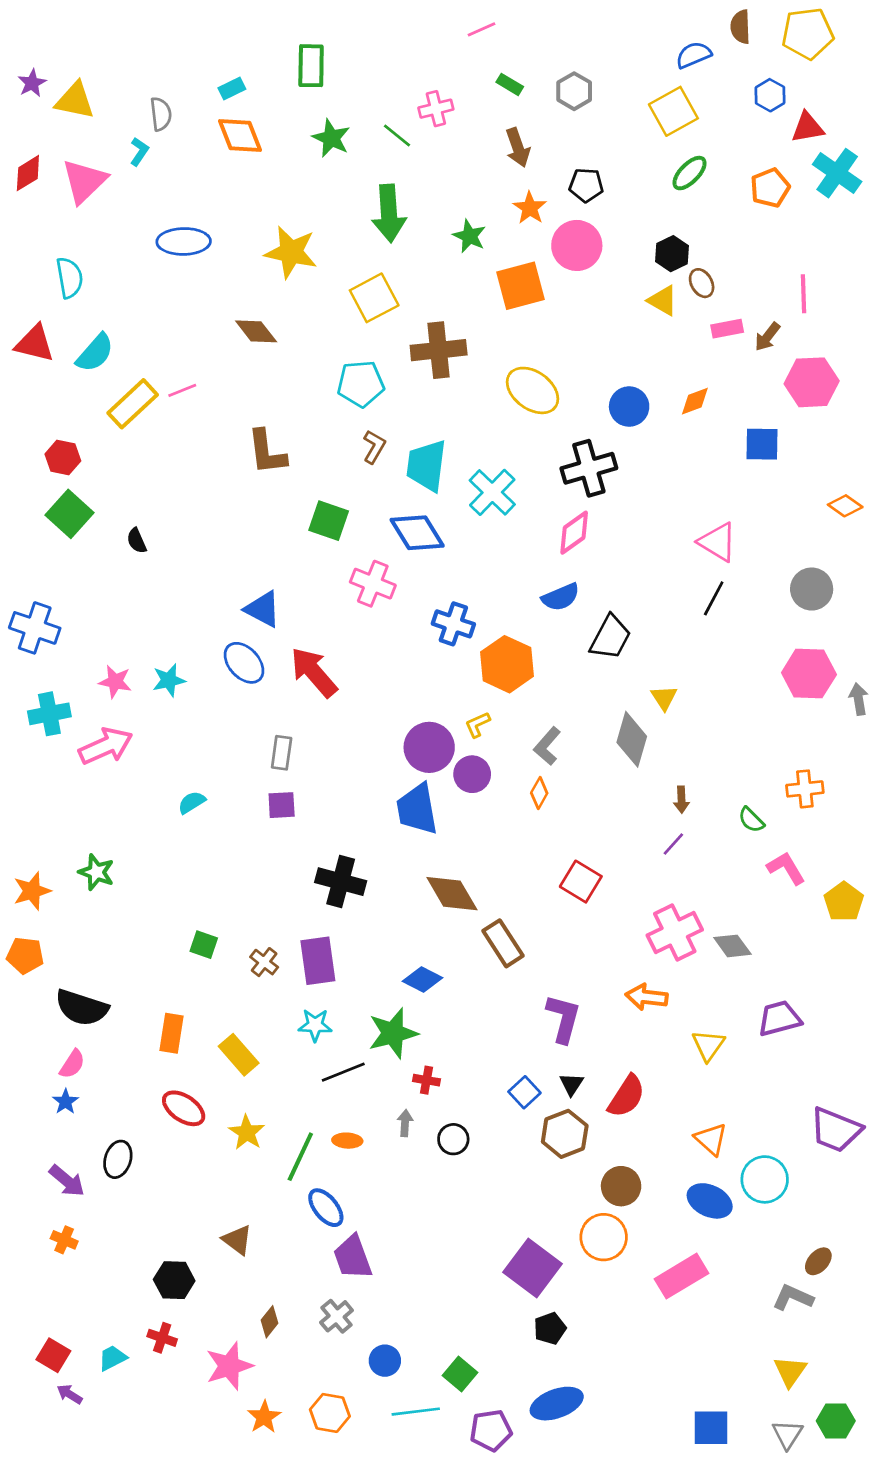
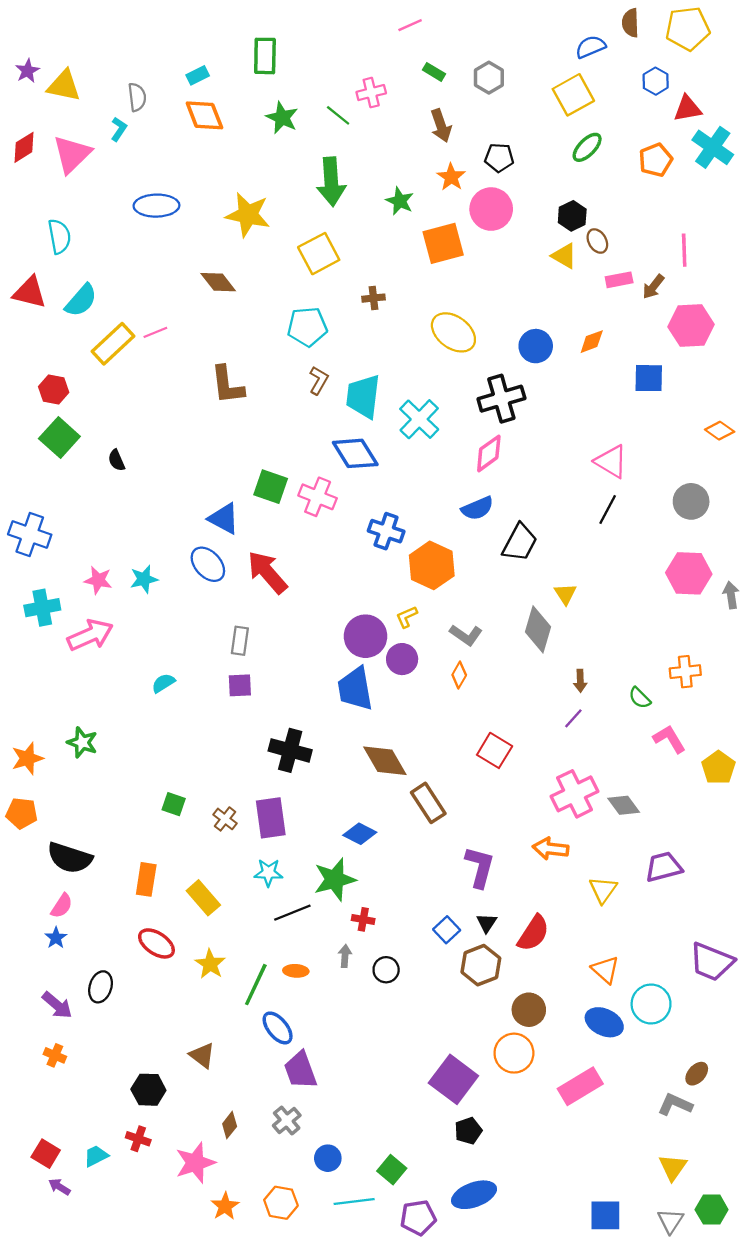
brown cross: (439, 350) -> (373, 298), size x0.5
green square: (329, 521) -> (271, 487), moved
gray L-shape: (547, 746) -> (466, 635), turned -96

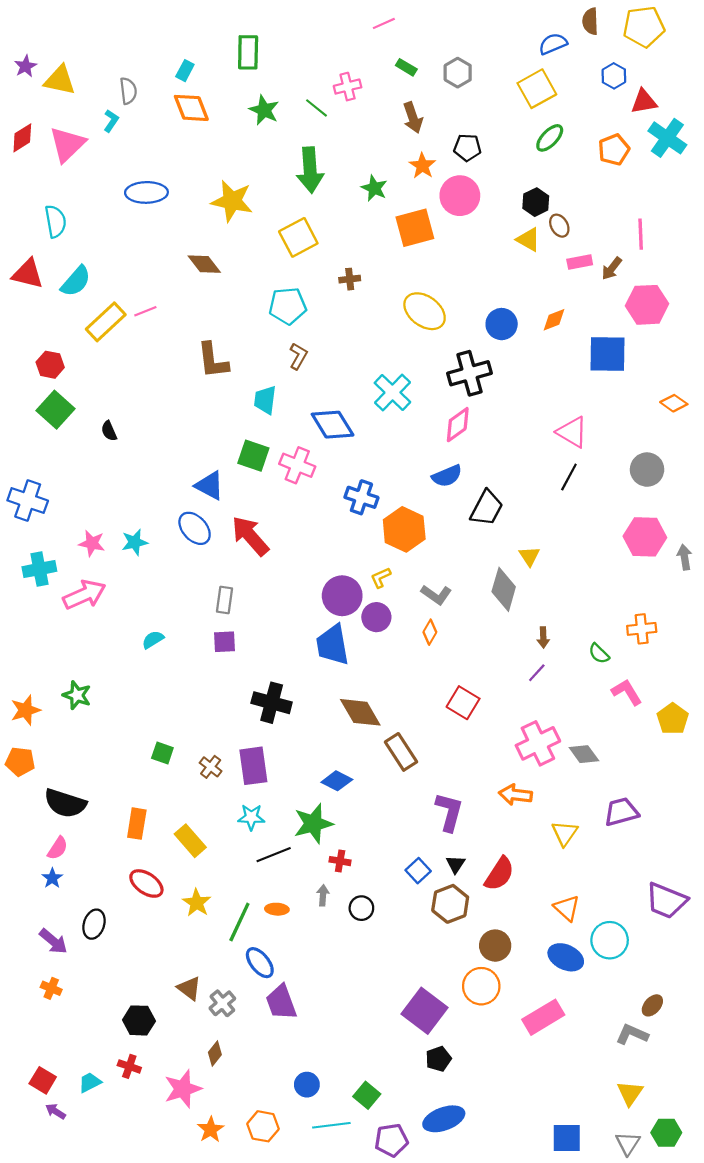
cyan rectangle: (198, 75) -> (185, 71), turned -36
blue square: (649, 378) -> (607, 354), size x1.4
cyan trapezoid: (363, 396) -> (265, 400), moved, size x0.7
gray cross: (287, 1120) -> (222, 1003), moved

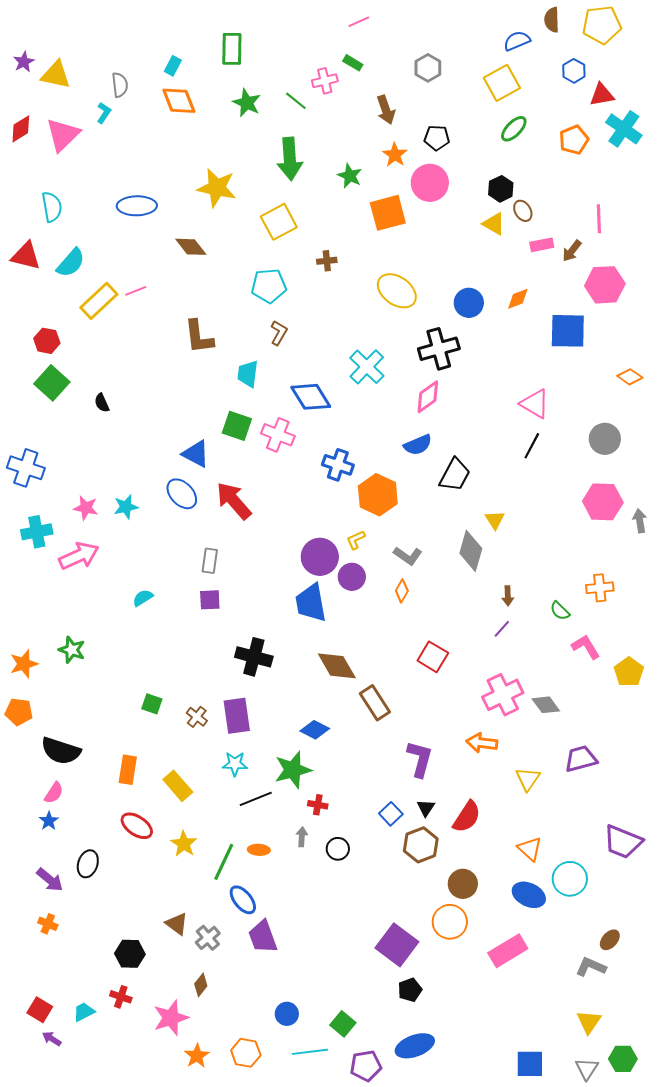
green rectangle: (406, 67) -> (353, 63), moved
blue ellipse: (146, 192) -> (137, 206), moved

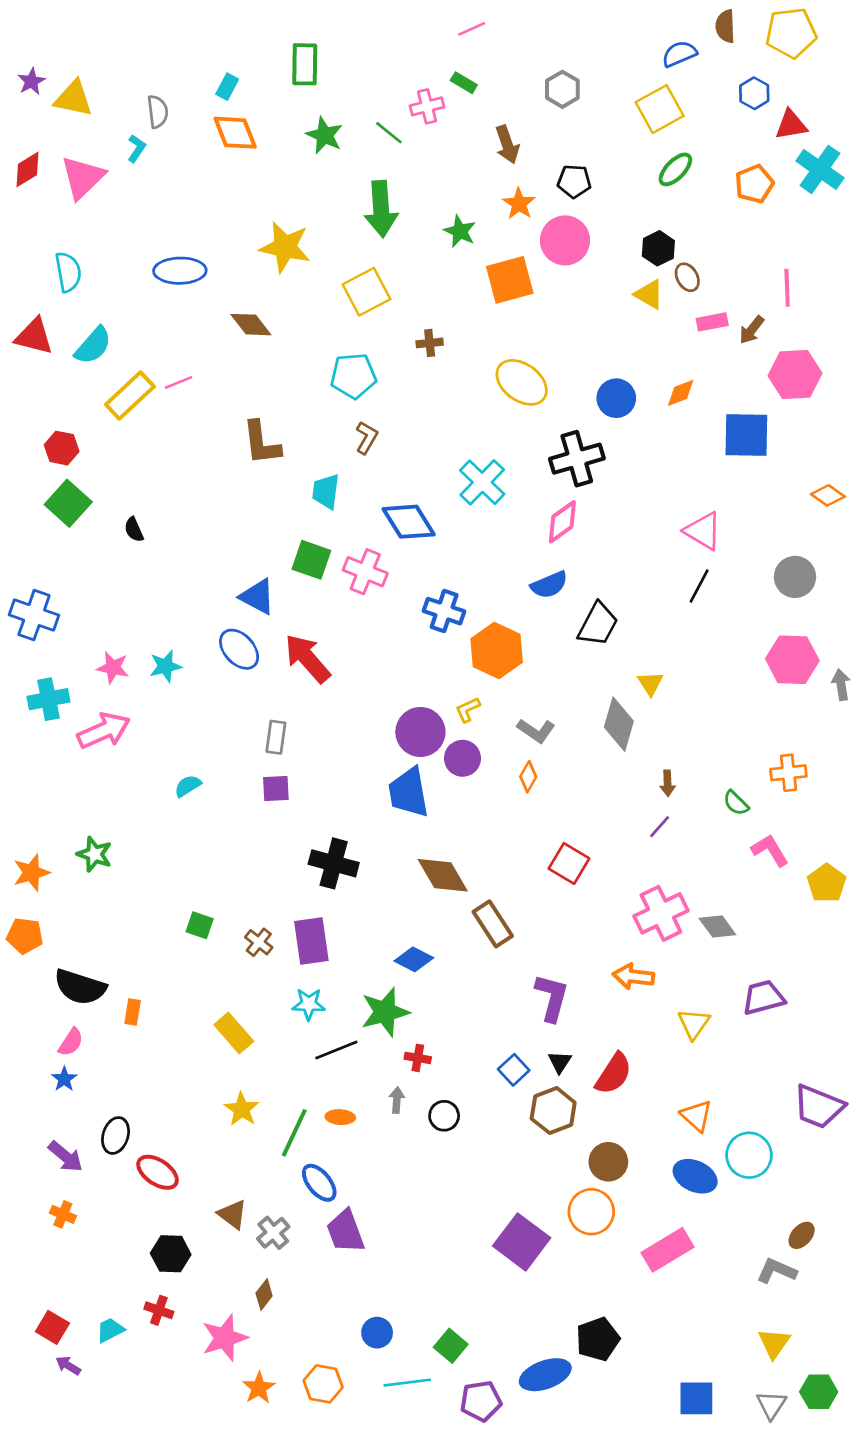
orange rectangle: (128, 770) -> (133, 1012), moved, size x0.7
red ellipse: (137, 826) -> (158, 1172), moved
black pentagon: (410, 990) -> (598, 1339), moved, size x1.4

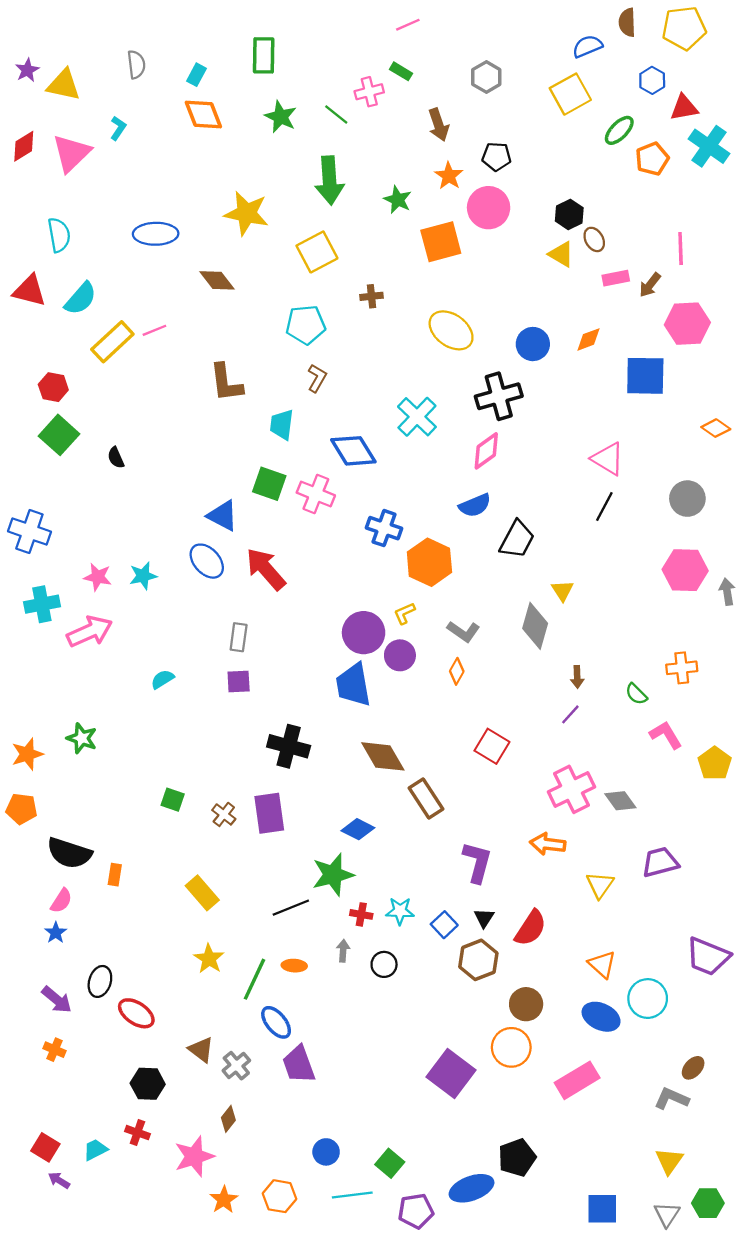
gray semicircle: (158, 112) -> (136, 64), moved
green ellipse: (675, 169) -> (619, 130), moved
cyan star: (309, 1004) -> (400, 911), moved

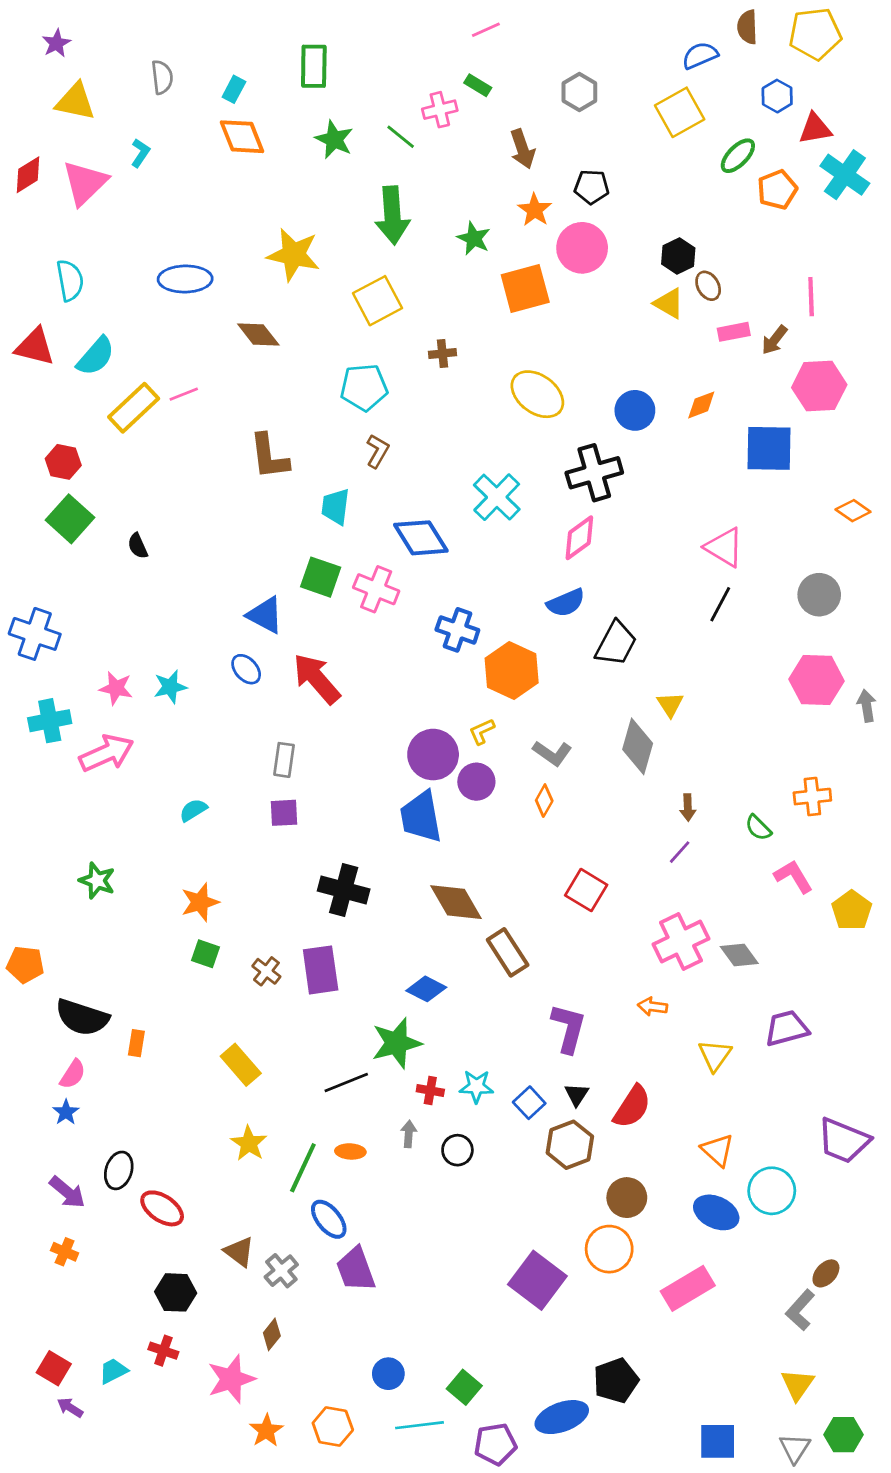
purple star: (27, 70) -> (56, 43), moved
blue ellipse: (207, 561) -> (246, 669), size x0.7
orange star: (27, 754) -> (200, 902), moved
orange arrow: (548, 844) -> (653, 1007), size x0.7
gray L-shape: (671, 1099) -> (800, 1310), turned -72

